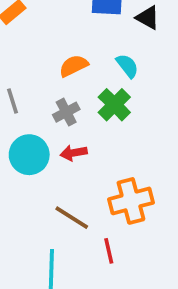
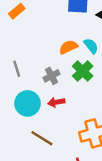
orange semicircle: (74, 66) -> (68, 47), moved
brown line: (72, 218) -> (42, 138), moved

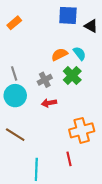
cyan circle: (28, 103) -> (15, 96), moved
brown line: (42, 138) -> (15, 135), moved

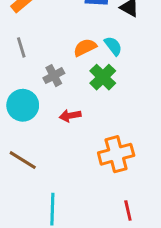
gray line: (14, 73) -> (21, 47), moved
gray cross: (45, 80) -> (54, 76), moved
red line: (69, 159) -> (128, 211), moved

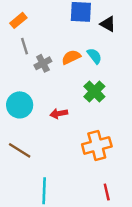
gray line: (21, 47) -> (25, 46), moved
gray cross: (54, 76) -> (43, 63), moved
green cross: (103, 77) -> (94, 91), moved

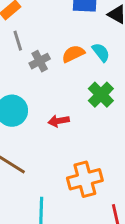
orange cross: (97, 145) -> (85, 179), moved

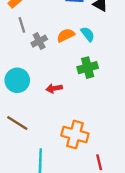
green cross: (101, 95) -> (88, 68), turned 30
orange cross: (85, 179) -> (75, 134), turned 30

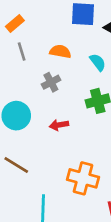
orange semicircle: (66, 35) -> (60, 51), moved, turned 36
gray cross: (39, 41) -> (51, 82), moved

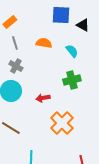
gray cross: (51, 82) -> (16, 66), moved, turned -32
orange cross: (83, 178) -> (62, 123), moved, turned 30

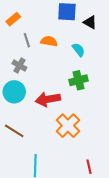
gray line: (15, 43) -> (27, 40), moved
red arrow: (43, 98) -> (48, 99), size x1.6

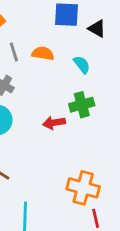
red arrow: (48, 99) -> (54, 123), moved, size x0.7
orange cross: (68, 126) -> (83, 188), moved, turned -30

